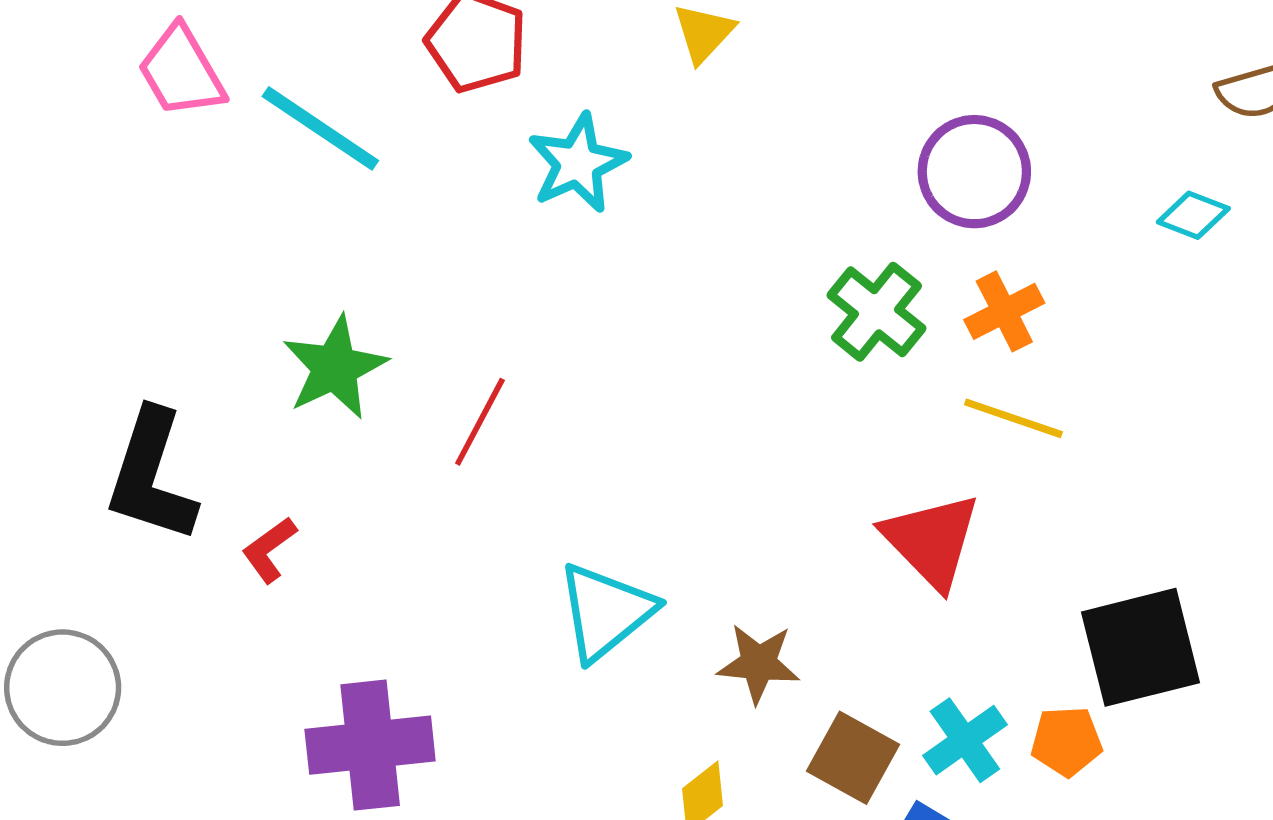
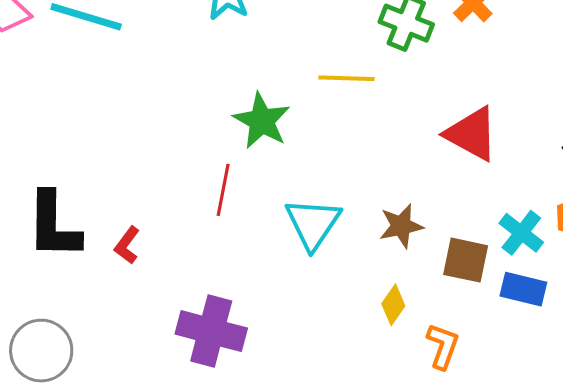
green star: (335, 368) -> (262, 121), moved
yellow line: (1013, 418) -> (346, 78), moved
red line: (480, 422) -> (223, 190), moved
purple cross: (370, 745) -> (211, 331), turned 38

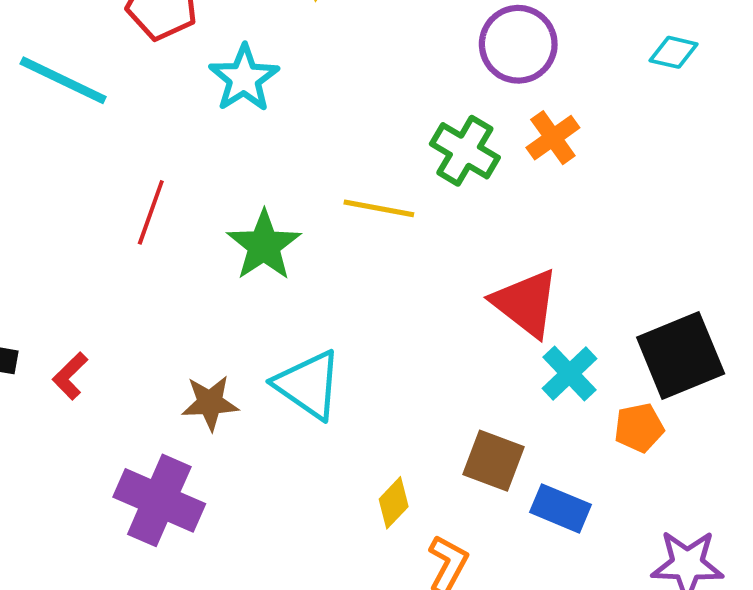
red line: (223, 190) -> (151, 212), moved
cyan triangle: (313, 223) -> (308, 385), turned -38
brown star: (401, 226) -> (210, 403), moved
cyan cross: (521, 233) -> (570, 373), moved

